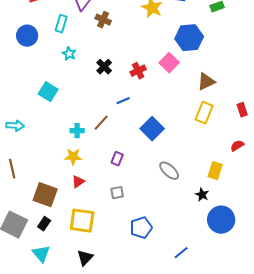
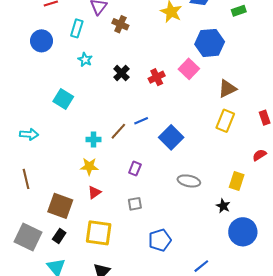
blue line: (123, 101) -> (141, 121), moved
gray ellipse: (169, 171) -> (189, 181), turned -30

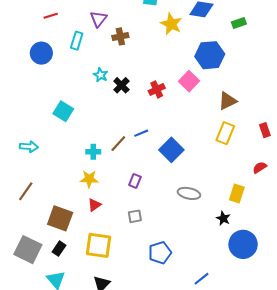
brown cross: (120, 24) -> (120, 36), turned -35
cyan star: (85, 60) -> (101, 75), moved
brown line: (26, 179) -> (26, 191), turned 48

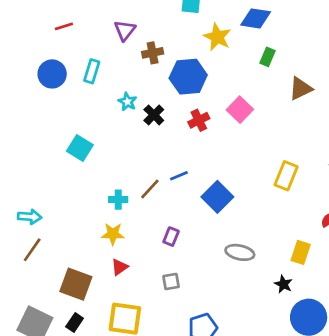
green rectangle: (239, 23) -> (268, 57), moved, turned -48
cyan rectangle: (77, 41) -> (92, 71), moved
blue hexagon: (210, 55) -> (188, 77), moved
brown triangle: (227, 101) -> (301, 89), moved
cyan arrow: (29, 147) -> (30, 217), moved

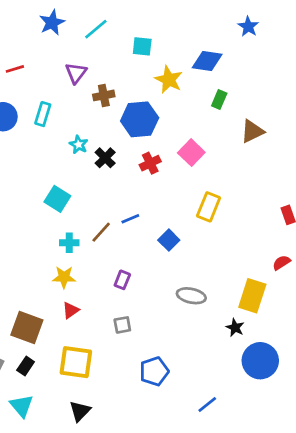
cyan square: (80, 148) -> (57, 199), moved
yellow rectangle: (286, 176) -> (209, 207), moved
blue square: (217, 197) -> (169, 240), size x0.7
yellow rectangle: (301, 252) -> (252, 296), size x1.4

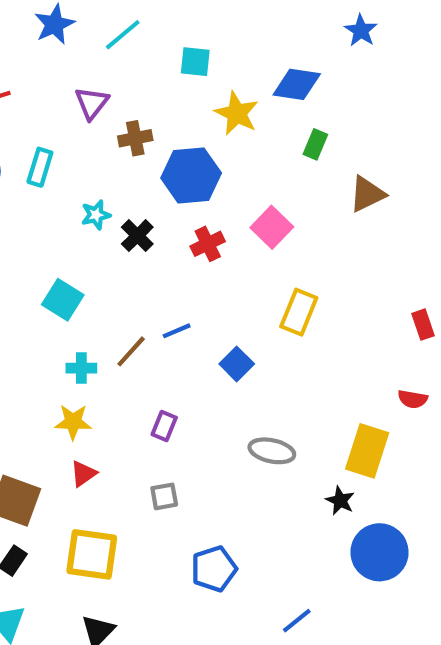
cyan star: (79, 145) -> (96, 215), turned 30
red semicircle: (281, 263) -> (413, 399), turned -138

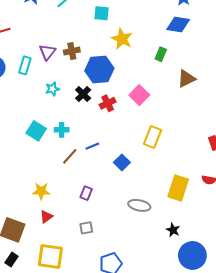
blue diamond: (297, 84) -> (178, 25), moved
purple triangle: (92, 103) -> (47, 52), moved
black cross: (137, 236) -> (83, 94), moved
cyan cross: (81, 368) -> (62, 130), moved
yellow rectangle: (367, 451) -> (178, 188), moved

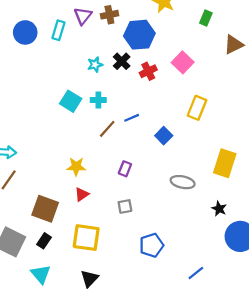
cyan star: (52, 89) -> (95, 65), moved

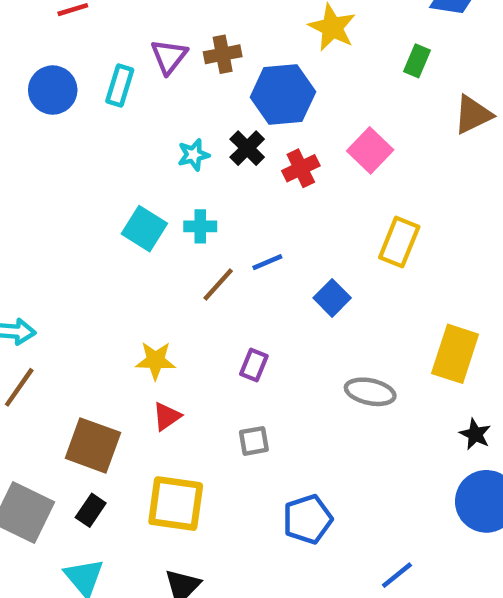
black star: (219, 209) -> (475, 434), moved

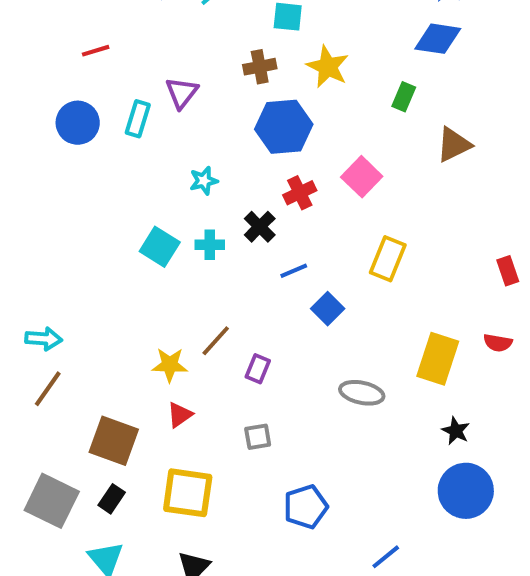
brown cross: (223, 54) -> (260, 67), moved
black cross: (247, 148) -> (260, 227), moved
blue line: (267, 262) -> (294, 271), moved
brown line: (218, 284) -> (216, 341), moved

